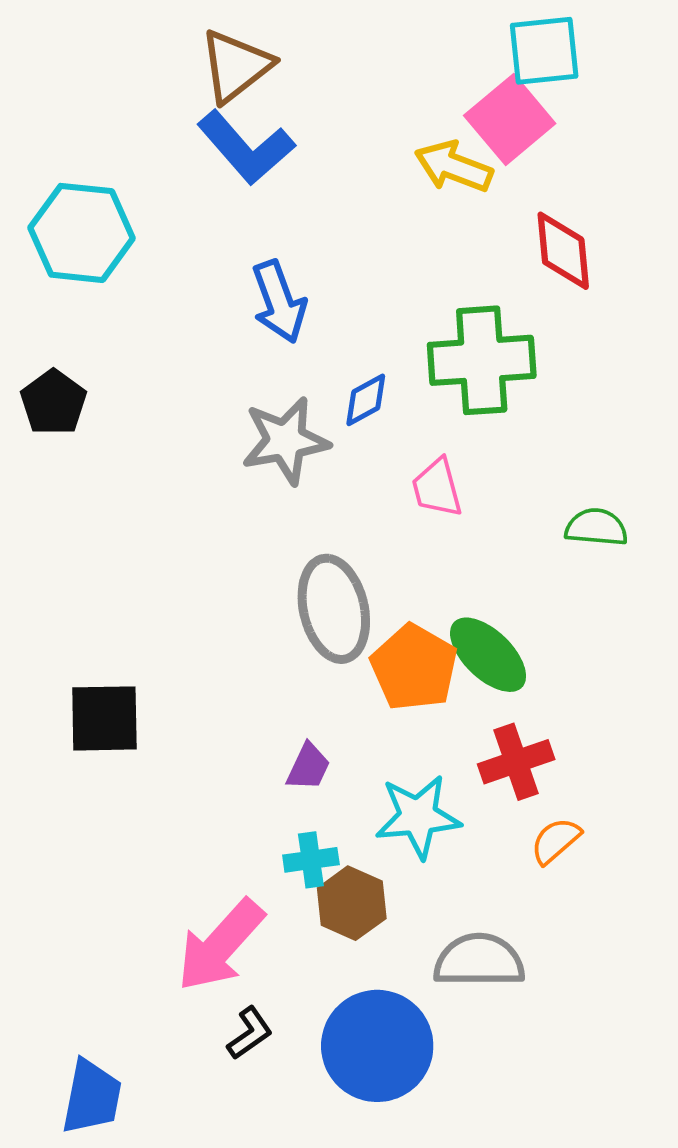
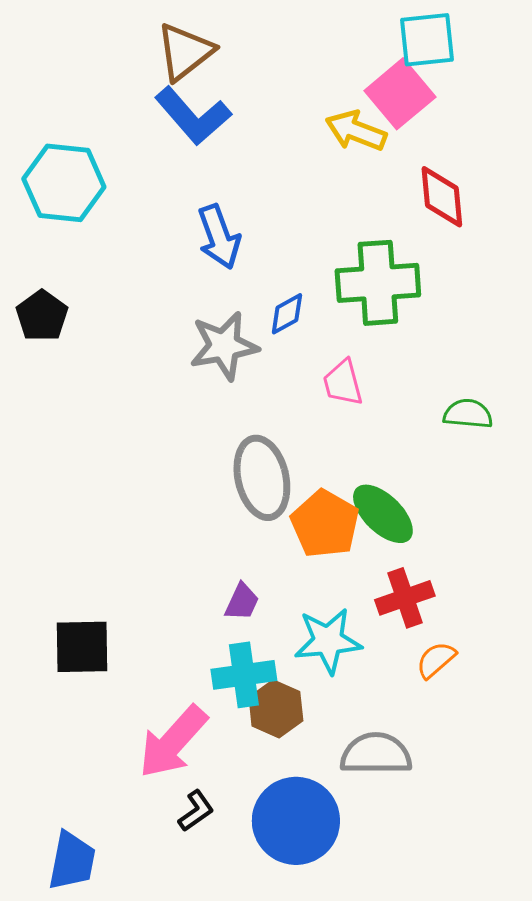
black square: (104, 718) -> (82, 647), moved
cyan cross: (311, 860) -> (244, 675), size x1.5

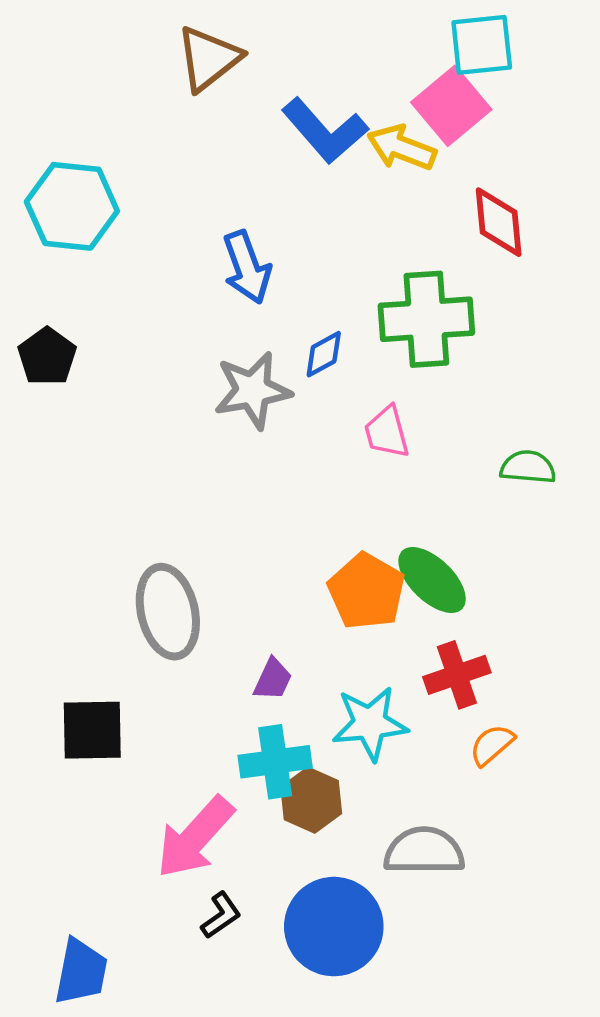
blue L-shape: (193, 116) -> (325, 131), moved
gray ellipse: (262, 478) -> (168, 612), moved

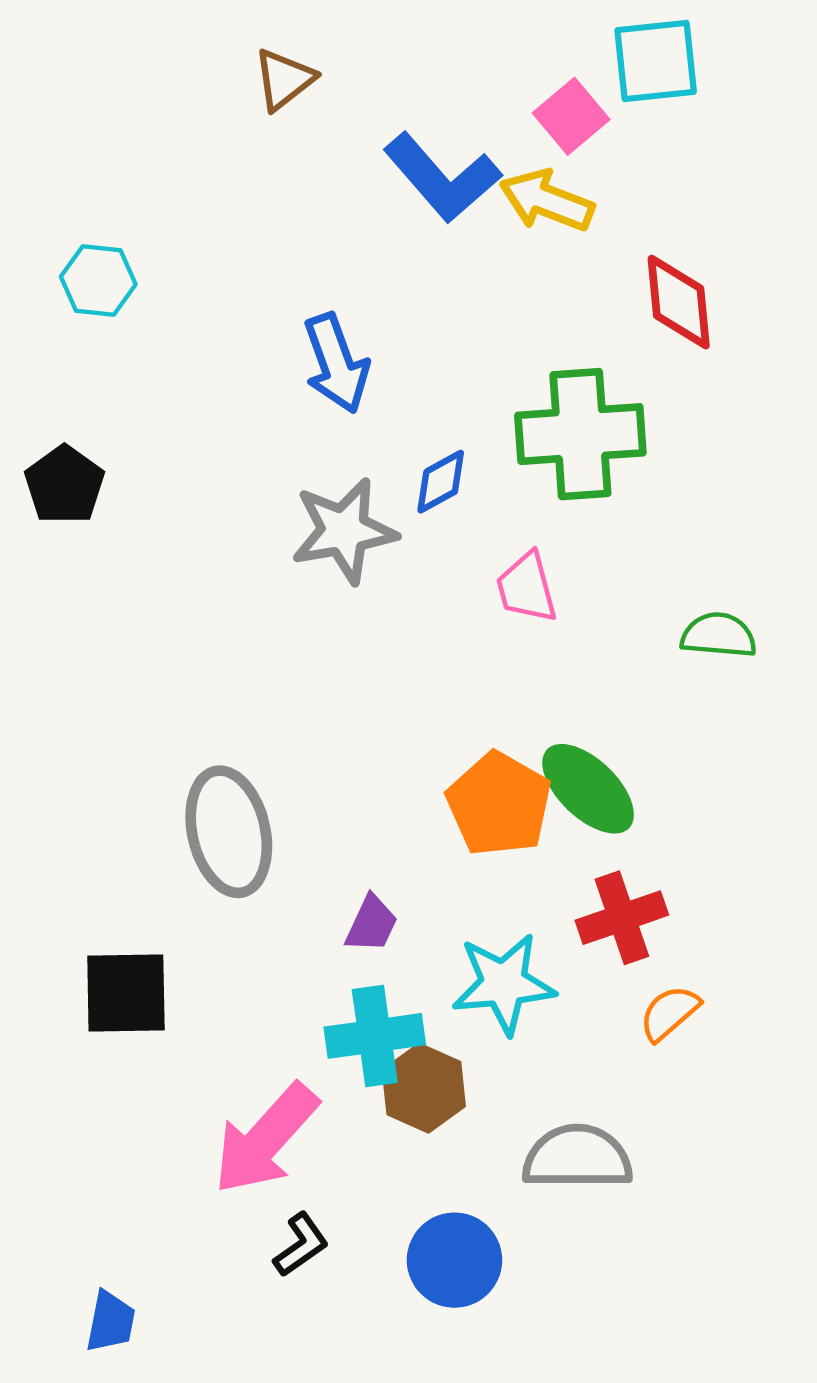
brown triangle: (209, 58) -> (284, 79), size x0.7
pink square: (451, 106) -> (571, 116), moved, size x0.7
cyan hexagon: (72, 206) -> (98, 281), size x0.6
blue circle: (334, 927) -> (454, 1260), size x0.7
blue trapezoid: (81, 972) -> (111, 1322), size x0.7

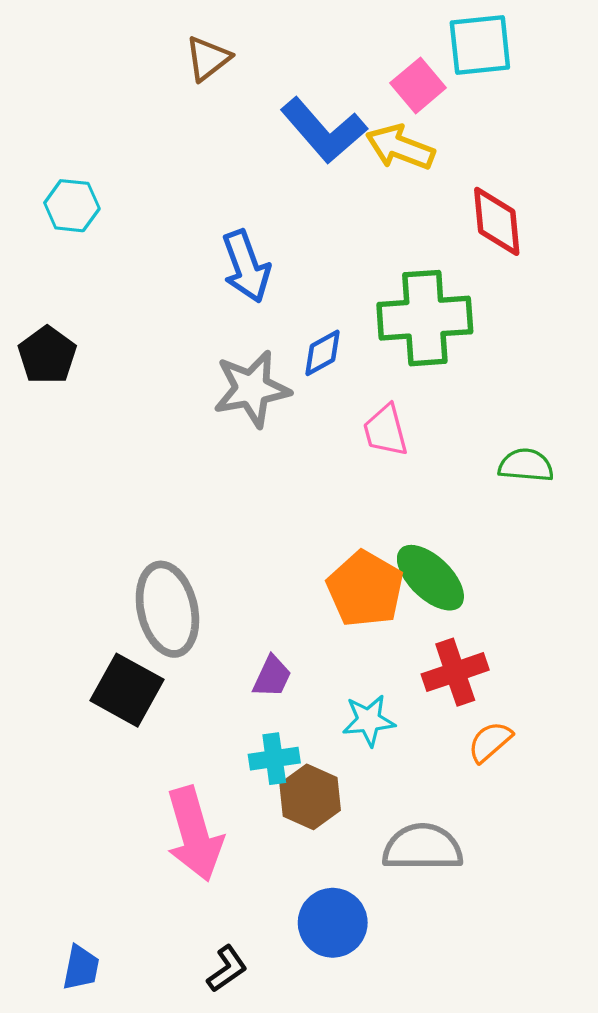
cyan star: (504, 984) -> (369, 720), size x0.7
black square: (126, 993) -> (127, 690), moved, turned 30
cyan cross: (375, 1036) -> (274, 759), size x0.7
pink arrow: (266, 1139) -> (194, 834), turned -58
black L-shape: (301, 1245) -> (227, 969), moved

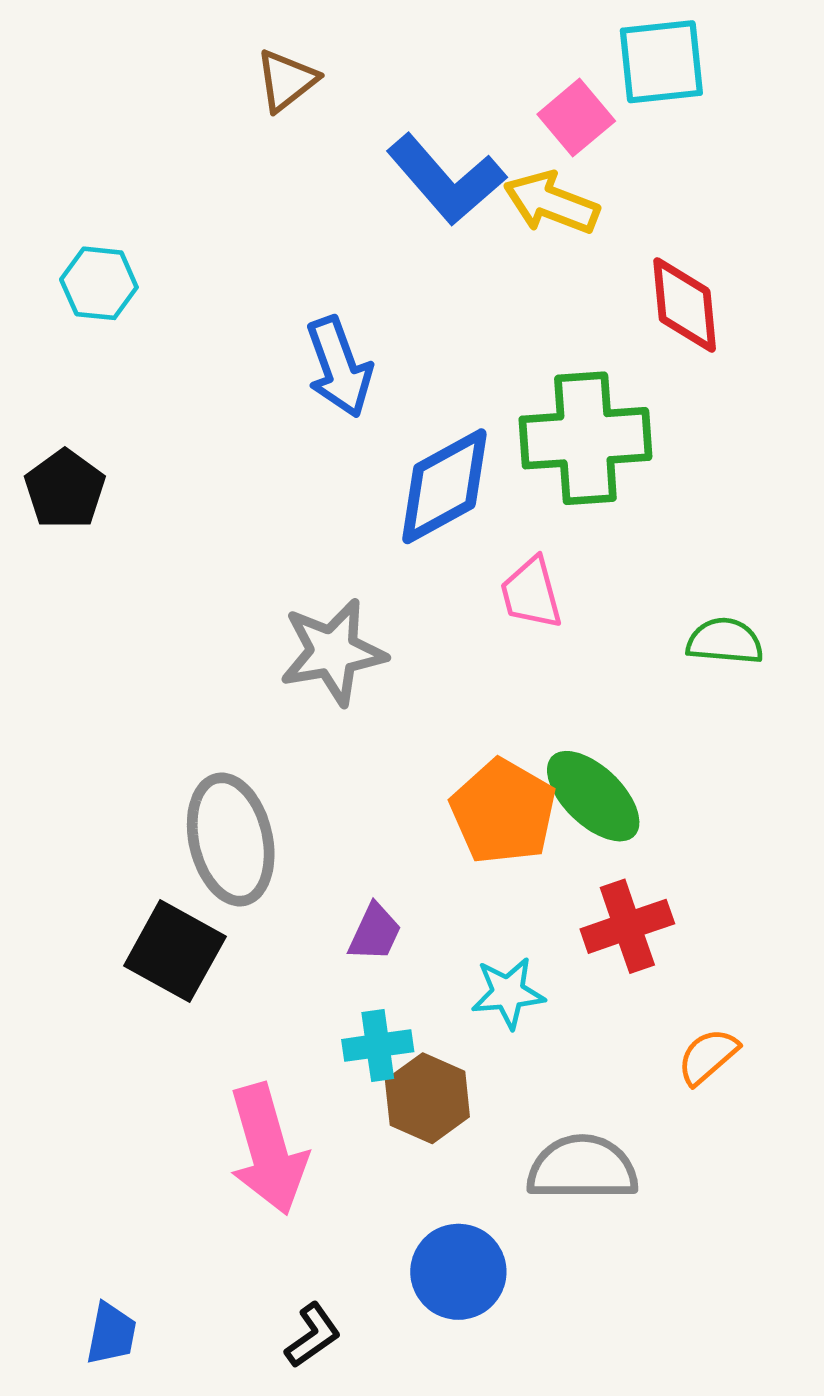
blue diamond: (323, 353) -> (444, 486), size x1.8
gray star: (252, 389) -> (333, 652), moved
orange semicircle: (490, 742) -> (708, 1056), moved

